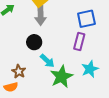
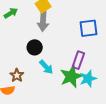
purple rectangle: (79, 41) -> (78, 60), moved
green star: (61, 77) -> (71, 76), moved

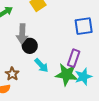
gray arrow: (43, 21) -> (22, 34), moved
green star: (71, 76) -> (67, 74), turned 30

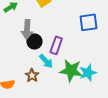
purple rectangle: (74, 58) -> (56, 45), moved
brown star: (12, 74) -> (32, 75), moved

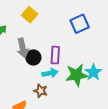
cyan arrow: (46, 61) -> (50, 73), turned -42

